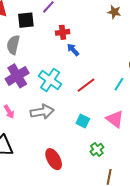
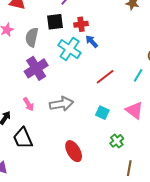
black square: (26, 20) -> (55, 22), moved
cyan cross: (50, 80) -> (70, 49), moved

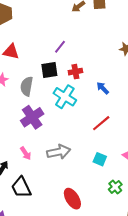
blue arrow: (92, 41) -> (103, 88), moved

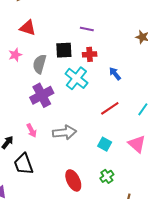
purple line: (60, 47) -> (87, 29), moved, turned 56
green cross: (115, 187) -> (107, 176), moved

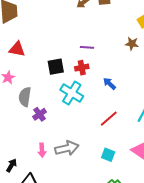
purple line: (87, 29) -> (87, 47), moved
gray semicircle: (40, 64) -> (25, 97), moved
purple cross: (42, 95) -> (40, 114), size x0.6
pink arrow: (32, 131) -> (42, 150), moved, turned 32

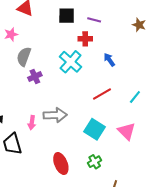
black square: (56, 67) -> (67, 16), moved
pink arrow: (42, 150) -> (32, 123), moved
cyan square: (108, 155) -> (95, 129), size x1.5

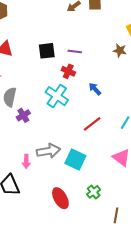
red cross: (85, 39) -> (68, 71), turned 32
cyan square: (95, 129) -> (75, 159), moved

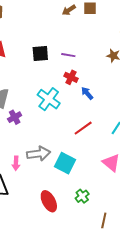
red cross: (68, 71) -> (71, 77), moved

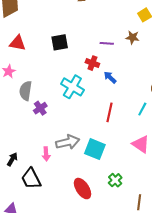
purple line: (68, 55) -> (107, 43), moved
red line: (83, 128) -> (109, 112), turned -36

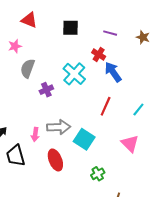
purple line: (107, 43) -> (110, 33), moved
blue arrow: (110, 77) -> (113, 72), size x1.5
purple cross: (40, 108) -> (46, 90), moved
red ellipse: (83, 189) -> (55, 160), moved

